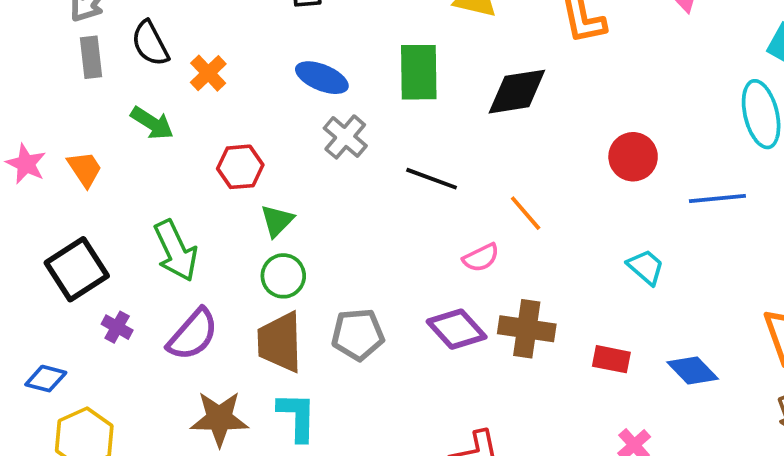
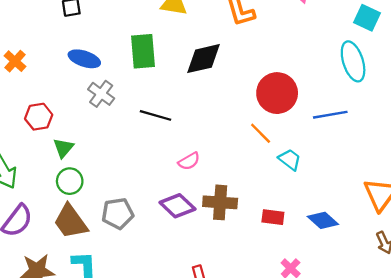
red circle: (633, 157) -> (277, 93), size x1.4
orange line: (526, 213) -> (261, 133), moved
brown trapezoid: (280, 342) -> (71, 222), turned -30

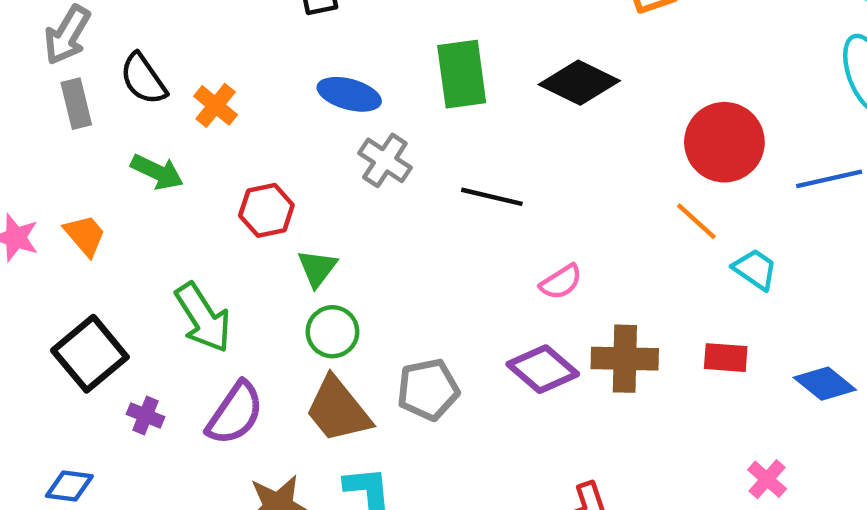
black diamond: (204, 59) -> (579, 83), turned 42
red rectangle: (273, 217) -> (726, 358), moved

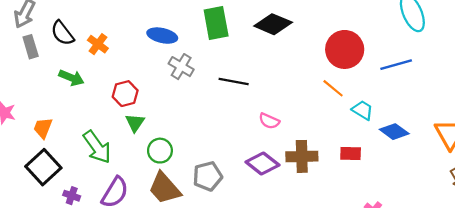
orange trapezoid: (85, 235) -> (43, 128), moved, turned -115
green triangle: (317, 268) -> (135, 123), moved
pink semicircle: (561, 282) -> (269, 121), turned 60
blue diamond: (825, 384) -> (394, 132), moved

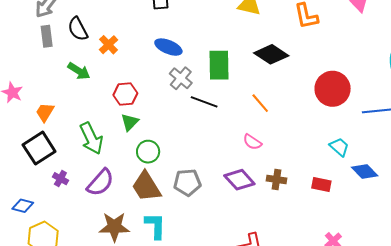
green rectangle: (216, 23) -> (219, 65), moved
black line: (234, 82) -> (204, 102), moved
orange line: (333, 88) -> (260, 103), moved
brown cross: (302, 156) -> (276, 180), size x0.7

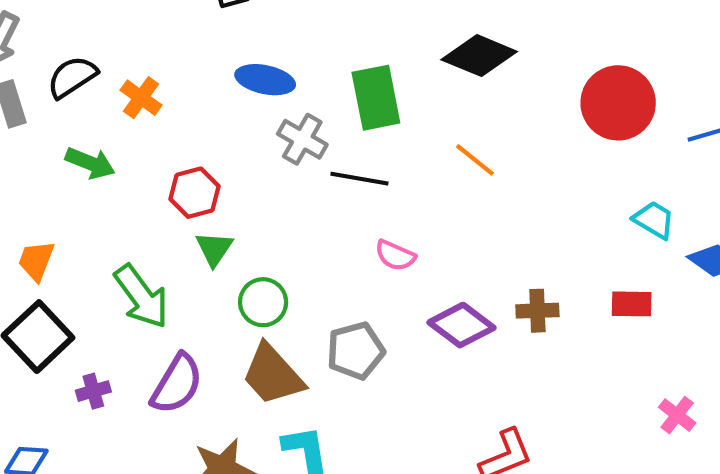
black semicircle: (78, 29) -> (72, 77), turned 95
pink semicircle: (252, 142) -> (395, 255), moved
purple cross: (60, 179) -> (93, 391), turned -35

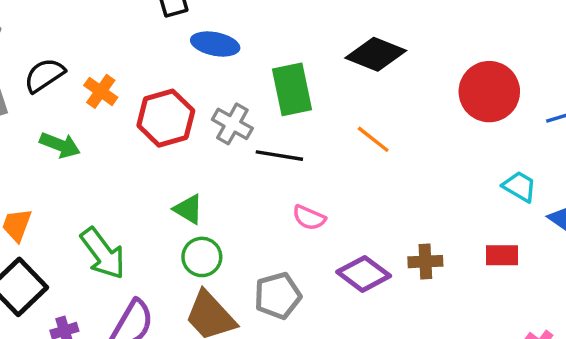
blue ellipse: (265, 80) -> (215, 44), moved
red hexagon: (195, 193) -> (166, 118), moved, size x1.4
green triangle: (214, 249) -> (188, 209), moved, turned -32

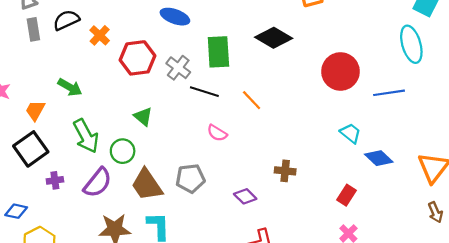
orange line: (373, 139) -> (252, 100), moved
green arrow: (60, 145) -> (70, 87), moved
red rectangle: (502, 255) -> (347, 195), moved, turned -66
green circle: (202, 257) -> (123, 151), moved
purple diamond: (364, 274) -> (245, 196), moved, size x0.7

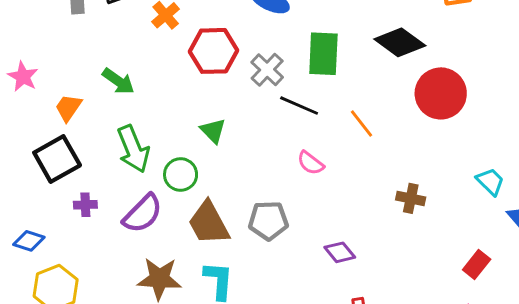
red circle: (340, 71) -> (441, 93), moved
brown cross: (285, 171) -> (411, 198), moved

